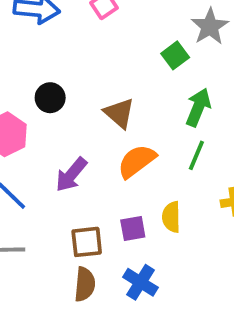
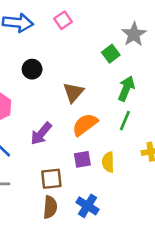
black circle: (50, 98) -> (32, 69), moved
brown triangle: (119, 113) -> (73, 92), turned 30
purple square: (133, 228) -> (82, 159), moved

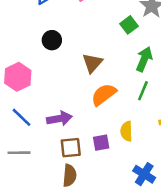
purple arrow: (41, 134) -> (59, 119), moved, turned -140
purple square: (82, 159) -> (101, 143), moved
blue cross: (88, 206) -> (144, 174), moved

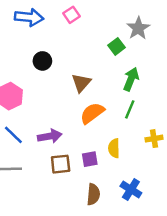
brown semicircle: (70, 175) -> (93, 194), moved

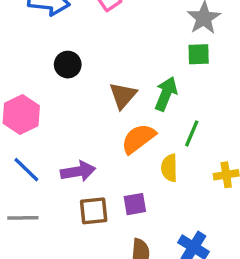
green square: (116, 46) -> (199, 54), moved, turned 35
green arrow: (131, 79) -> (166, 94), moved
yellow semicircle: (114, 148) -> (169, 168), moved

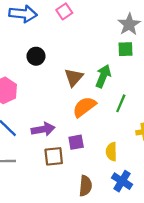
yellow semicircle: (169, 168) -> (111, 152), moved
purple square: (135, 204) -> (76, 142), moved

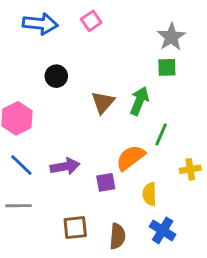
orange semicircle: (84, 107) -> (131, 158), moved
brown square: (54, 156) -> (75, 228), moved

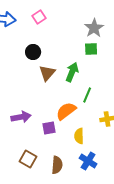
black circle: (56, 76) -> (33, 52), moved
brown square: (75, 228) -> (28, 159), turned 36

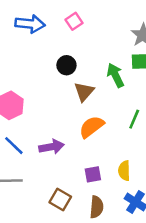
green arrow: (72, 72) -> (115, 75), moved, turned -48
orange semicircle: (66, 111) -> (92, 127), moved
purple square: (49, 128) -> (93, 174), moved

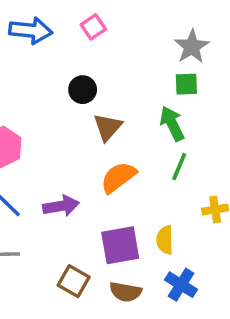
green arrow: (115, 75) -> (172, 124), moved
purple square: (93, 174) -> (120, 245), size x1.6
brown semicircle: (97, 207) -> (126, 292), turned 95

